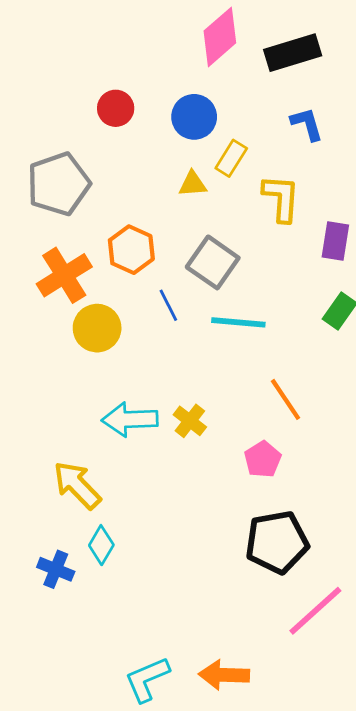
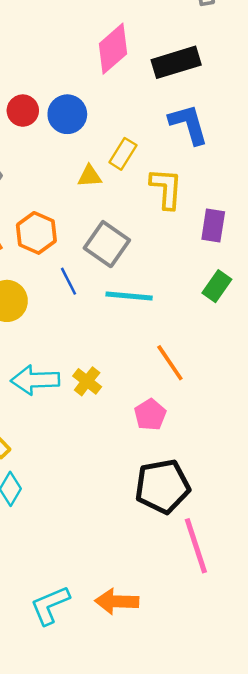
blue circle: (194, 117) -> (67, 114), moved
blue L-shape: (307, 124) -> (188, 124), size x1.4
pink line: (315, 611) -> (196, 546), turned -66

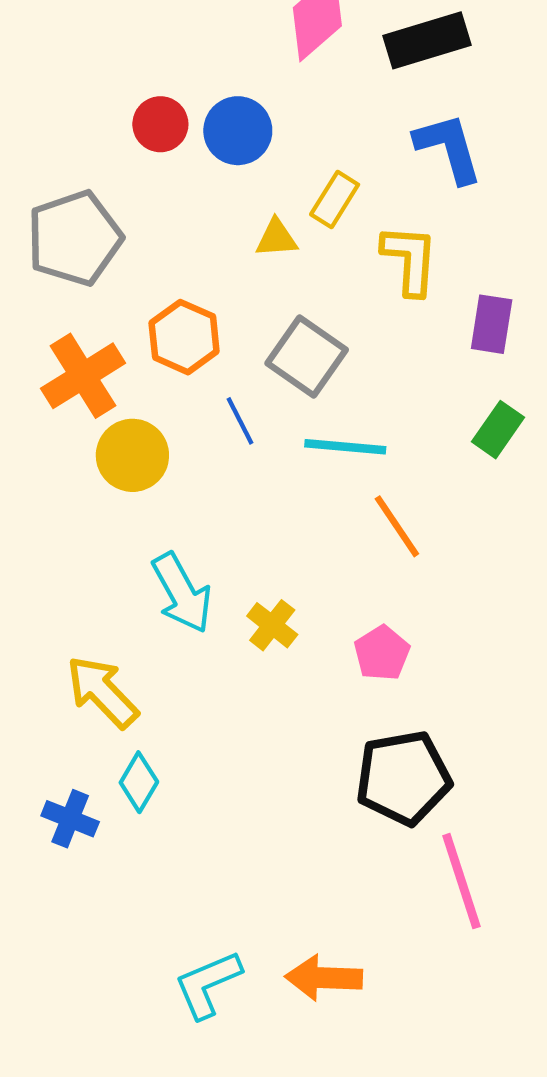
orange line: (170, 363) -> (397, 526), moved
cyan arrow: (35, 380) -> (182, 593), turned -117
yellow cross: (87, 381) -> (272, 625), moved

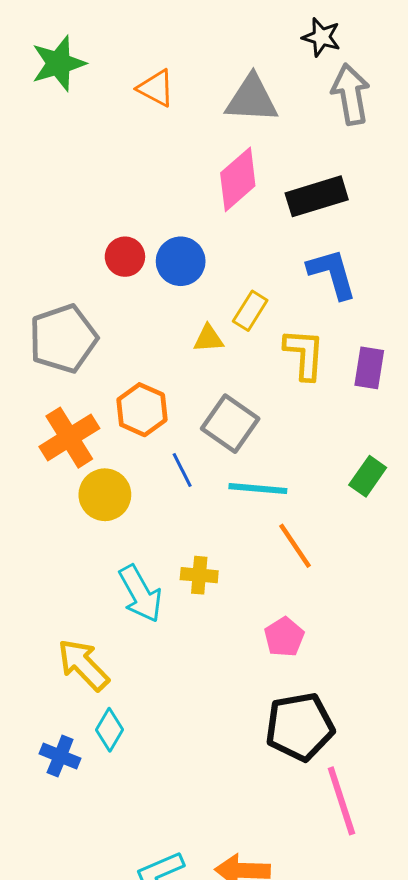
purple rectangle: (492, 324) -> (369, 368), moved
yellow cross: (272, 625) -> (199, 575), moved, turned -33

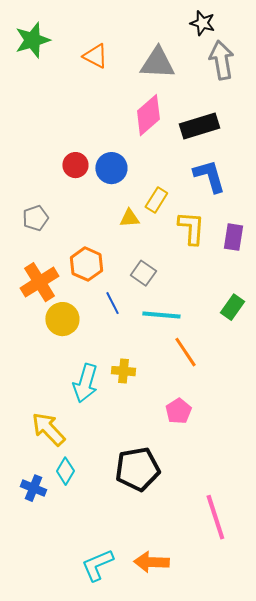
gray pentagon: (63, 339) -> (35, 218), size x0.6
gray square: (230, 424) -> (143, 273), size x0.7
cyan arrow: (140, 594) -> (85, 383), turned 45
black pentagon: (300, 727) -> (137, 469), moved

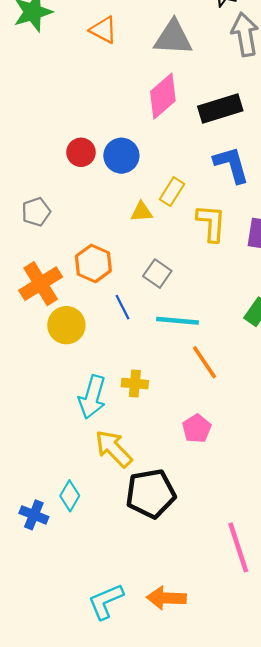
yellow arrow: (48, 429) -> (114, 449), moved

